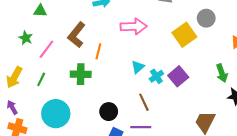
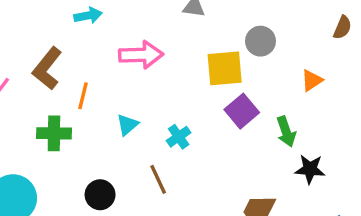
yellow square: (184, 35) -> (225, 68), turned 30
cyan triangle: (138, 67) -> (127, 125), moved
purple square: (178, 76) -> (242, 111), moved

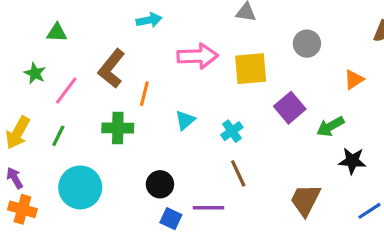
yellow square: (225, 68) -> (251, 69), moved
green arrow: (286, 132) -> (330, 126), turned 80
brown line: (158, 179) -> (238, 173), moved

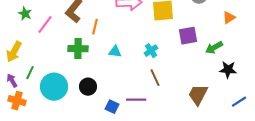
purple square: (290, 108) -> (188, 36), turned 30
cyan triangle: (185, 120) -> (115, 52), moved, turned 48
green line: (58, 136) -> (30, 73), moved
black circle: (160, 184) -> (88, 87), moved

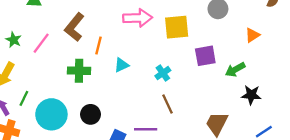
green star: (25, 14) -> (14, 40), moved
cyan triangle: (115, 52) -> (122, 65), moved, turned -32

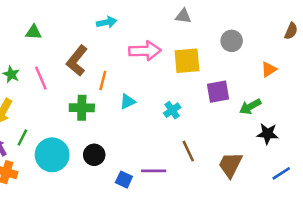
pink line: (41, 43) -> (41, 78), turned -60
brown line: (167, 104) -> (188, 151), moved

